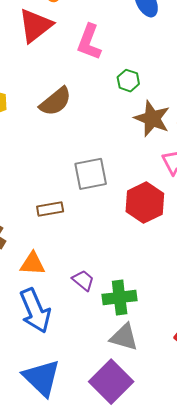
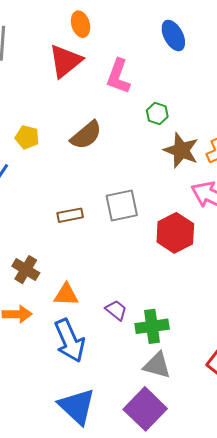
brown rectangle: (50, 209) -> (70, 215), moved

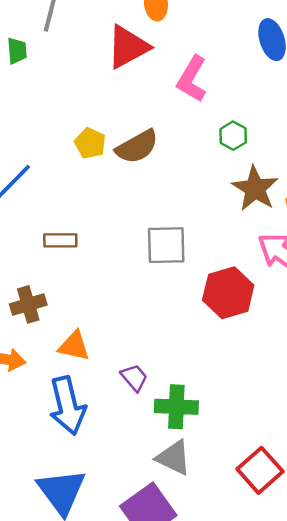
yellow pentagon: (27, 137) -> (90, 143), moved
brown rectangle: (70, 215) -> (60, 240), moved
brown cross: (26, 270) -> (28, 304), turned 32

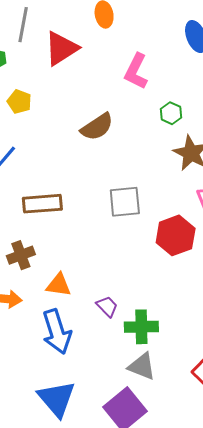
red triangle: (128, 47) -> (61, 48), moved
yellow pentagon: (90, 143) -> (19, 102), moved
brown rectangle: (60, 240) -> (42, 204), size x1.5

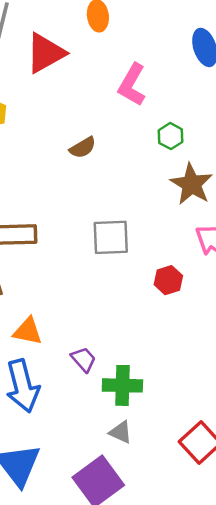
brown semicircle: (97, 127) -> (83, 148), size x0.7
red hexagon: (176, 235) -> (168, 280), size x0.6
gray triangle: (142, 366) -> (121, 432), size x0.7

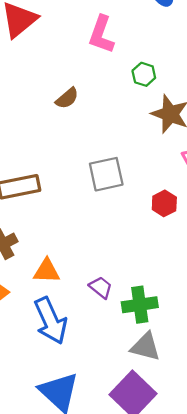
gray triangle: (121, 432) -> (145, 347), size x1.4

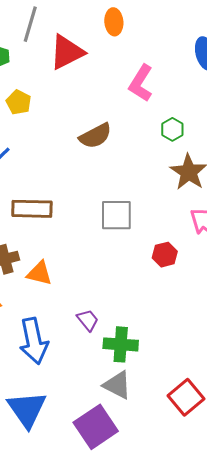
brown semicircle: (67, 98) -> (95, 136), size x1.4
orange triangle: (47, 271) -> (39, 273), moved

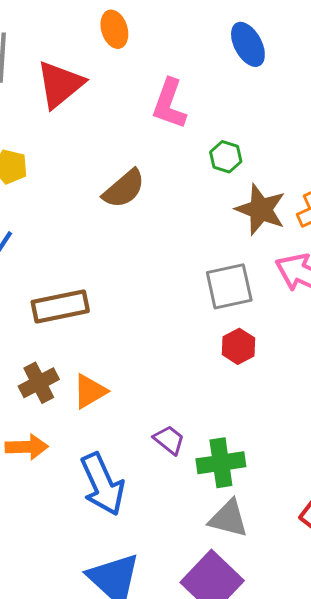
gray square: (116, 215) -> (229, 286), moved
red hexagon: (165, 255) -> (239, 346), moved
orange triangle: (39, 273) -> (90, 391), turned -32

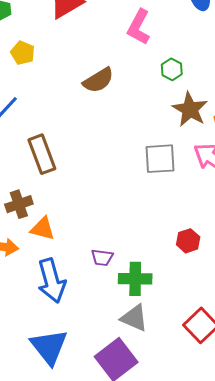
brown rectangle: (60, 306) -> (42, 154), turned 72
red hexagon: (239, 346) -> (188, 241), moved
orange triangle: (90, 391) -> (43, 229), moved, turned 36
purple trapezoid: (169, 440) -> (102, 258), turned 140

